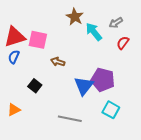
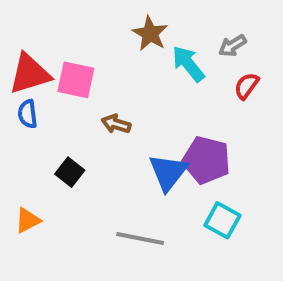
blue semicircle: (14, 57) -> (28, 114), turned -32

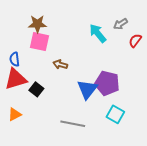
brown star: (150, 34) -> (37, 24), moved, turned -30
red triangle: (30, 74) -> (16, 79), moved
red semicircle: (247, 86) -> (135, 41), moved

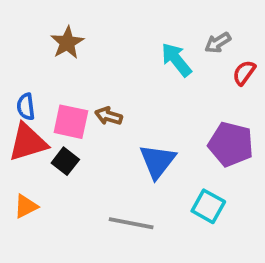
brown star: (37, 24) -> (67, 43), turned -30
pink square: (40, 42) -> (71, 122), moved
purple pentagon: (107, 83) -> (231, 144), moved

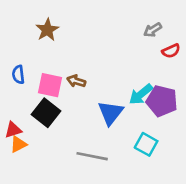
cyan arrow: (176, 60) -> (141, 94), moved, turned -90
red semicircle: (244, 73) -> (171, 51), turned -150
red triangle: (28, 142) -> (13, 130), moved, size x0.6
black square: (65, 161) -> (46, 113), size x1.5

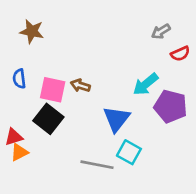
brown star: (47, 30) -> (32, 31), moved, turned -30
cyan arrow: (141, 94) -> (146, 84), moved
cyan square: (146, 144) -> (129, 152), moved

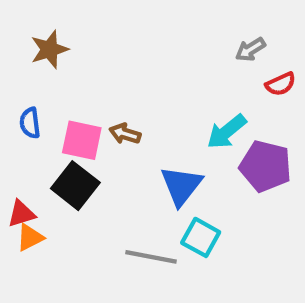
brown star: (32, 31) -> (49, 49), turned -30

